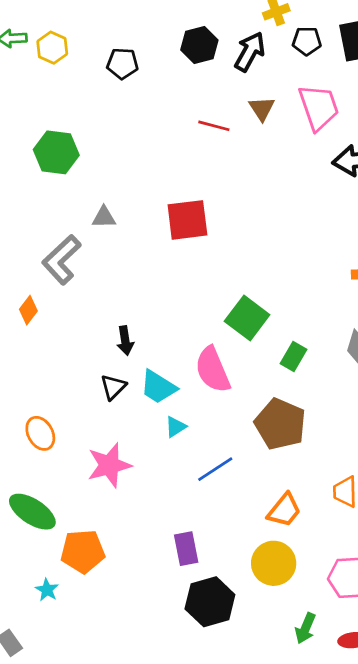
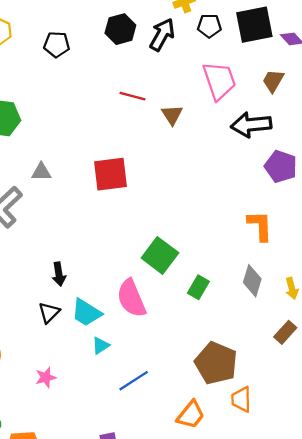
brown triangle: (262, 109) -> (172, 115), moved
brown pentagon: (280, 424) -> (216, 363), moved
pink star: (109, 465) -> (46, 377), size x0.6

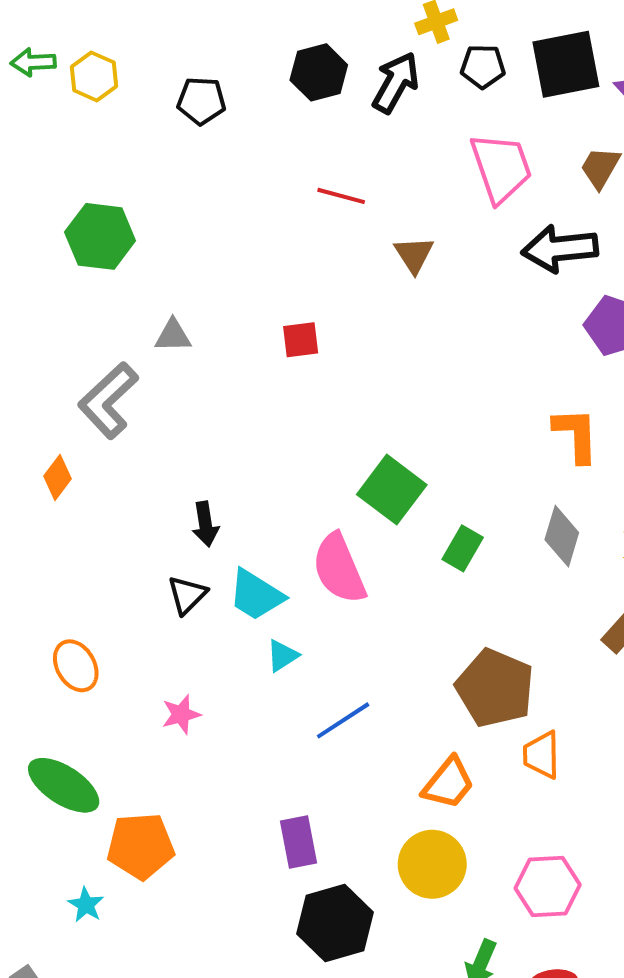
brown triangle: (172, 115) -> (414, 255), moved
red square: (111, 174) -> (301, 340), size x0.6

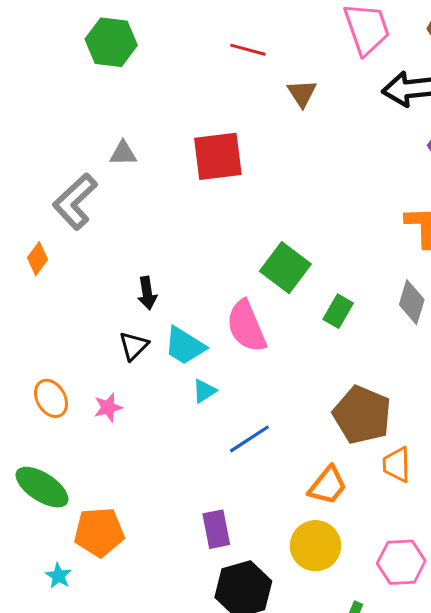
green hexagon: (100, 236) -> (111, 42), moved
red square: (301, 340) -> (218, 156), size x1.8
pink star: (181, 714) -> (108, 407), moved

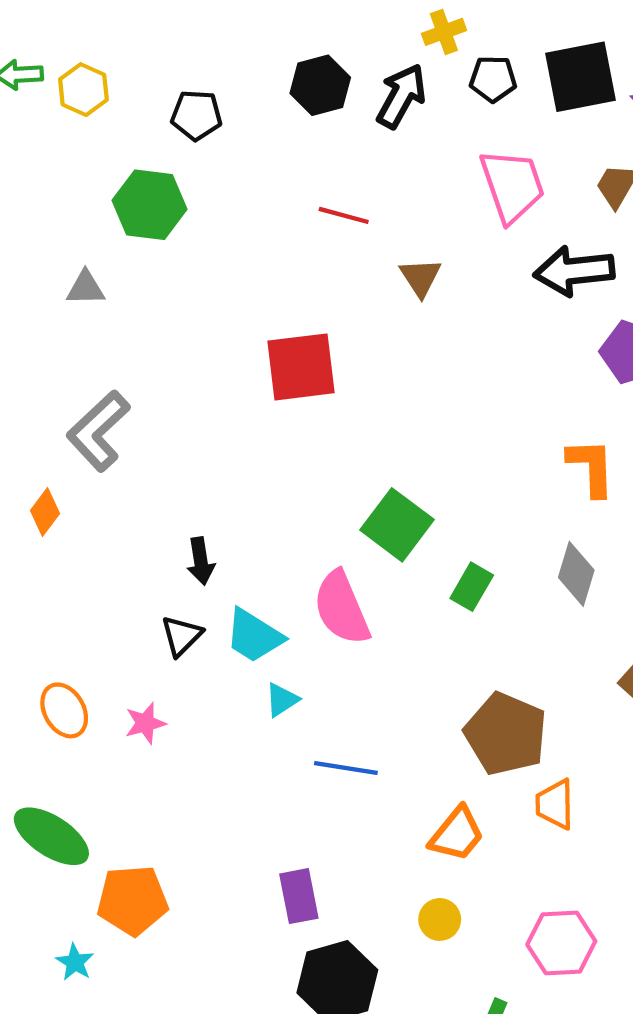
gray triangle: (123, 153) -> (86, 288), moved
blue line: (249, 439) -> (346, 768), turned 42
yellow circle: (316, 546) -> (440, 919), size x0.6

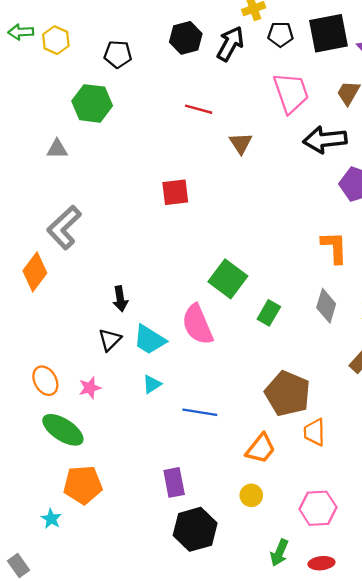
red square: (301, 367) -> (175, 192), size x0.7
orange diamond: (45, 512) -> (35, 272), size x1.5
cyan triangle: (282, 700) -> (152, 384), moved
green ellipse: (51, 836) -> (63, 430), moved

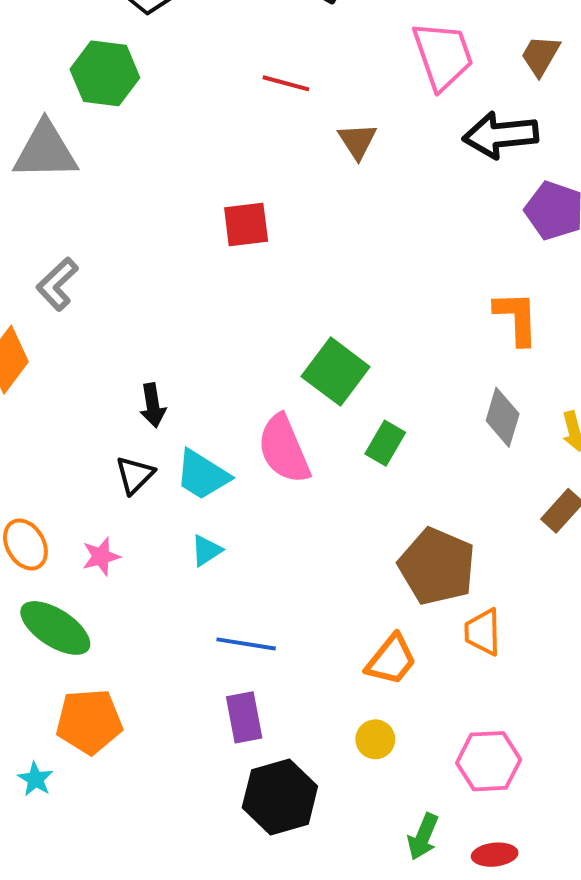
gray triangle: (57, 149) -> (45, 151), size x1.8
gray L-shape: (64, 227) -> (57, 284), size x0.7
green rectangle: (269, 313) -> (385, 443), moved
blue line: (200, 412) -> (246, 644), moved

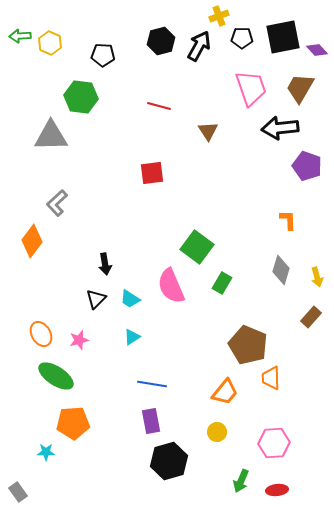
brown trapezoid: (540, 55) -> (300, 88), size x1.4
red line: (286, 83) -> (159, 106), moved
orange L-shape: (516, 318) -> (288, 220), size x0.7
cyan trapezoid: (202, 475) -> (130, 299), size x0.7
cyan star: (35, 779) -> (46, 452), turned -30

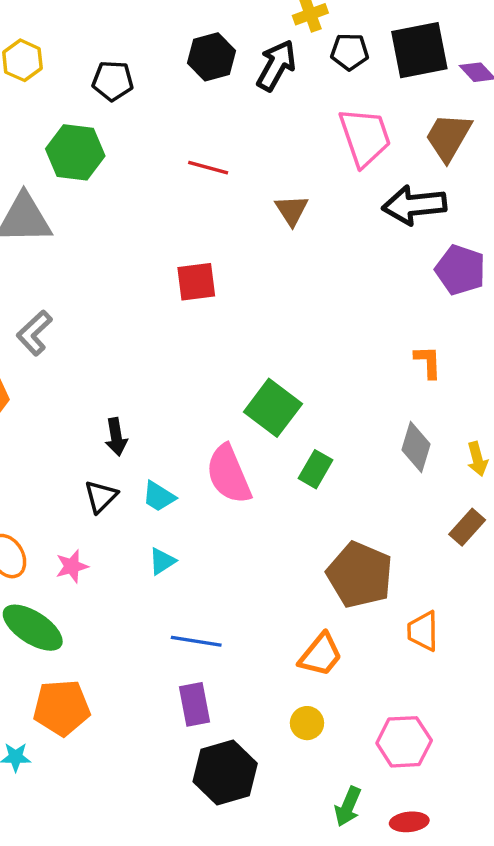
orange trapezoid: (271, 378) -> (423, 631), moved

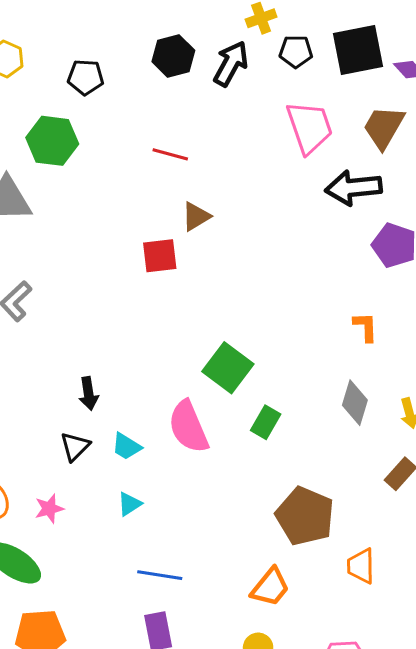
brown triangle: (292, 210) -> (196, 216), moved, turned 32

